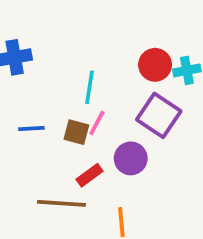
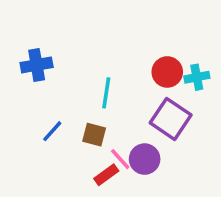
pink line: (97, 123) -> (120, 159), moved, turned -70
blue line: (31, 128) -> (52, 131), turned -45

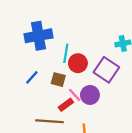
blue cross: (37, 65) -> (38, 36), moved, size x1.4
red circle: (167, 72) -> (78, 63), moved

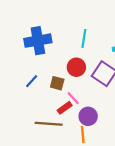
cyan line: (66, 53) -> (84, 38), moved
purple circle: (90, 95) -> (88, 116), moved

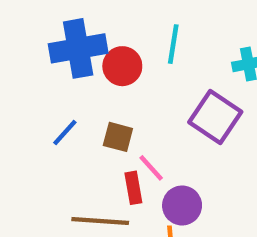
red circle: (76, 67) -> (122, 66), moved
red rectangle: (65, 108) -> (133, 188), turned -64

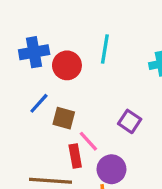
blue cross: (78, 48) -> (34, 52), size x0.7
purple square: (215, 117) -> (130, 121), moved, size x0.6
blue line: (65, 133) -> (39, 103), moved

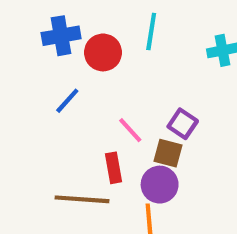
brown square: (64, 118) -> (168, 153), moved
pink line: (88, 141) -> (130, 130), moved

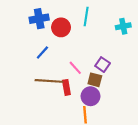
brown line: (82, 199) -> (49, 81), moved

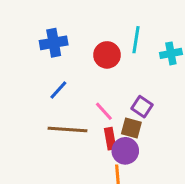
cyan line: (86, 16) -> (136, 40), moved
red circle: (61, 27) -> (107, 55), moved
red rectangle: (66, 87) -> (110, 139), moved

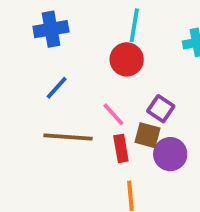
cyan line: (136, 40) -> (134, 25), moved
red circle: (107, 55) -> (127, 59), moved
purple circle: (125, 151) -> (170, 154), moved

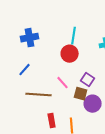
blue line: (57, 88) -> (25, 70), moved
red rectangle: (121, 148) -> (52, 121), moved

